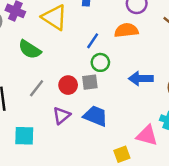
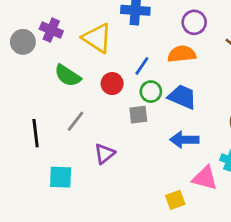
blue arrow: (141, 79) -> (184, 140), moved
red circle: (68, 85) -> (112, 84), moved
blue trapezoid: (95, 116) -> (182, 97), moved

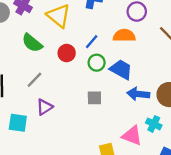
gray square: (138, 115) -> (94, 98), moved
blue arrow: (184, 140) -> (138, 94), moved
purple triangle: (105, 154) -> (44, 107), moved

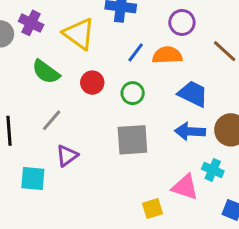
blue line: (92, 42) -> (136, 52), moved
blue trapezoid: (121, 69) -> (193, 94), moved
gray square: (94, 98) -> (132, 140), size x1.6

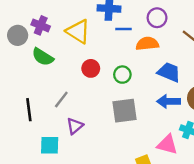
blue line: (136, 52) -> (124, 29), moved, turned 56
green semicircle: (46, 72) -> (43, 57), moved

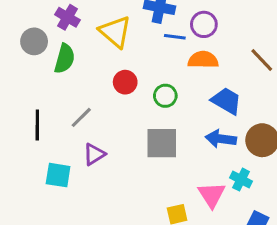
purple circle: (157, 18) -> (204, 24), moved
gray circle: (18, 35) -> (34, 41), moved
green semicircle: (43, 57) -> (65, 59), turned -115
pink triangle: (167, 145) -> (212, 195), turned 35

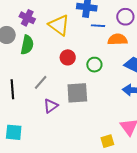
purple circle: (204, 24) -> (125, 17), moved
gray square: (162, 143) -> (77, 93), moved
cyan square: (58, 175) -> (14, 132), moved

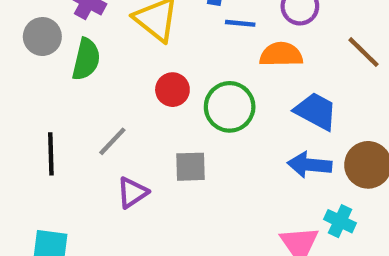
green circle: (94, 65) -> (230, 107), size x1.5
gray square: (77, 93) -> (190, 167), size x0.7

